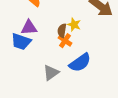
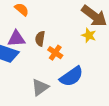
yellow star: (74, 25) -> (89, 35), moved
brown semicircle: (62, 31) -> (40, 39), moved

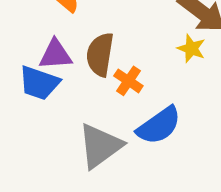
brown semicircle: (40, 39) -> (100, 55), size x1.5
gray triangle: (40, 87) -> (100, 146), size x1.4

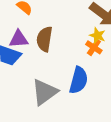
orange cross: (128, 81) -> (94, 47), moved
blue semicircle: (159, 126) -> (79, 80), turned -40

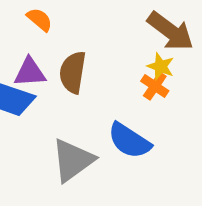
blue semicircle: (79, 80) -> (129, 141), turned 108

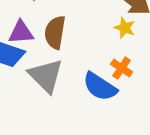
orange cross: (155, 86) -> (122, 68), moved
gray triangle: (73, 160) -> (46, 76), moved, turned -39

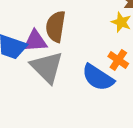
purple triangle: (21, 32) -> (35, 41), moved

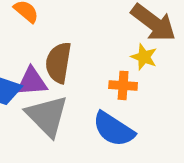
orange cross: (118, 60) -> (123, 85), moved, turned -30

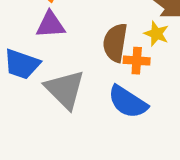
brown semicircle: (58, 63) -> (115, 43), moved
purple triangle: (32, 82) -> (50, 25), moved

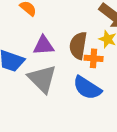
purple triangle: (50, 25) -> (44, 46), moved

